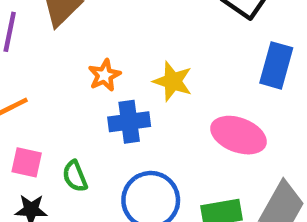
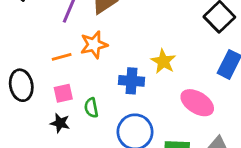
orange star: (104, 75) -> (94, 45), moved, size x1.4
pink square: (27, 162) -> (63, 93), turned -36

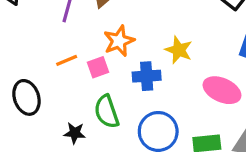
orange star: (94, 45) -> (119, 41), moved
pink square: (63, 93) -> (98, 67), moved
green semicircle: (91, 108) -> (107, 112), size x1.5

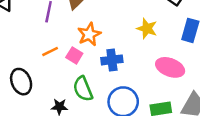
yellow star: (179, 50) -> (147, 29), moved
pink square: (98, 67) -> (74, 55), turned -35

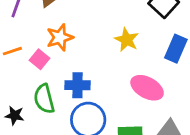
blue cross: (112, 60) -> (78, 85), moved

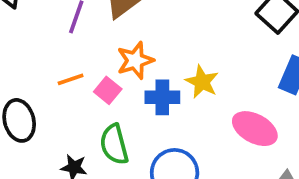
yellow star: (127, 40) -> (202, 82), moved
blue cross: (78, 85) -> (162, 97), moved

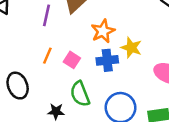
orange star: (135, 60) -> (103, 31), moved
orange line: (71, 79) -> (47, 56), turned -42

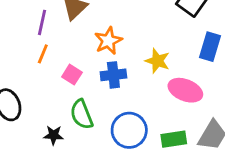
yellow star: (131, 48) -> (157, 61), moved
orange line: (47, 56) -> (43, 54), moved

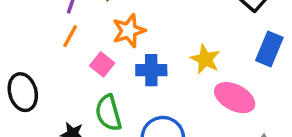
orange star: (108, 41) -> (129, 31), moved

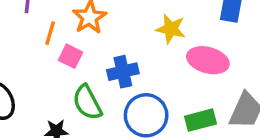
orange line: (70, 36) -> (50, 33), moved
blue cross: (151, 70) -> (123, 72), moved

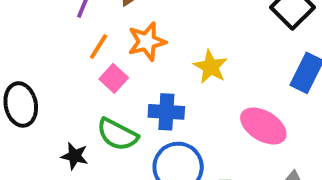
yellow star: (171, 29) -> (211, 67), moved
green semicircle: (87, 102) -> (117, 134), turned -51

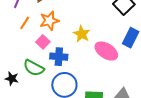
pink square: (114, 78) -> (43, 42), moved
pink ellipse: (263, 126) -> (106, 51), moved

